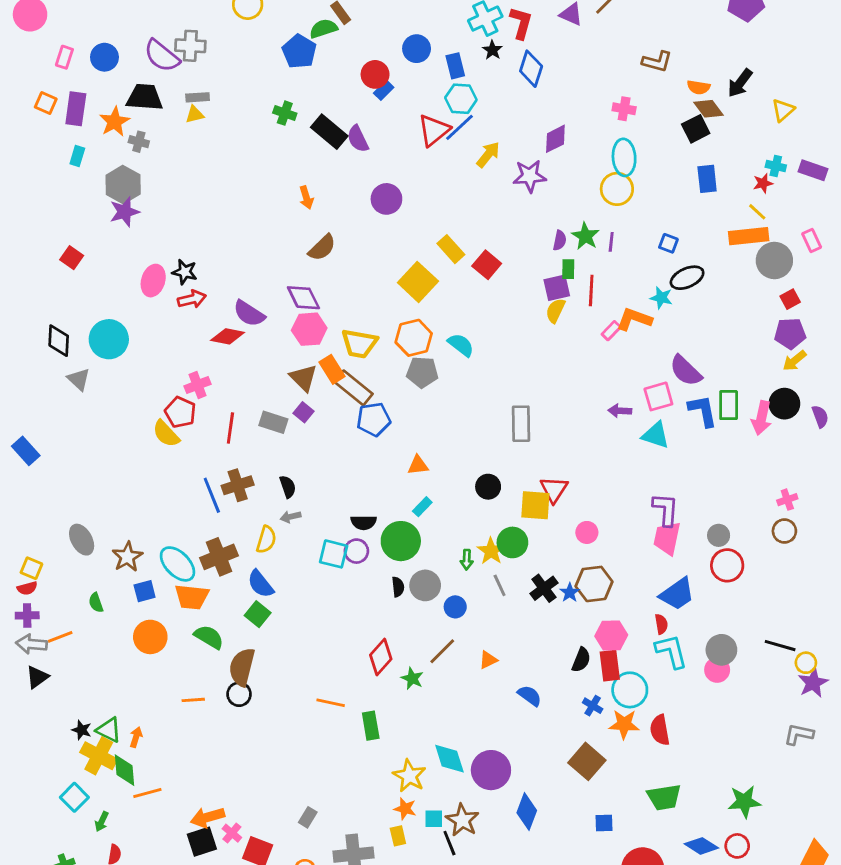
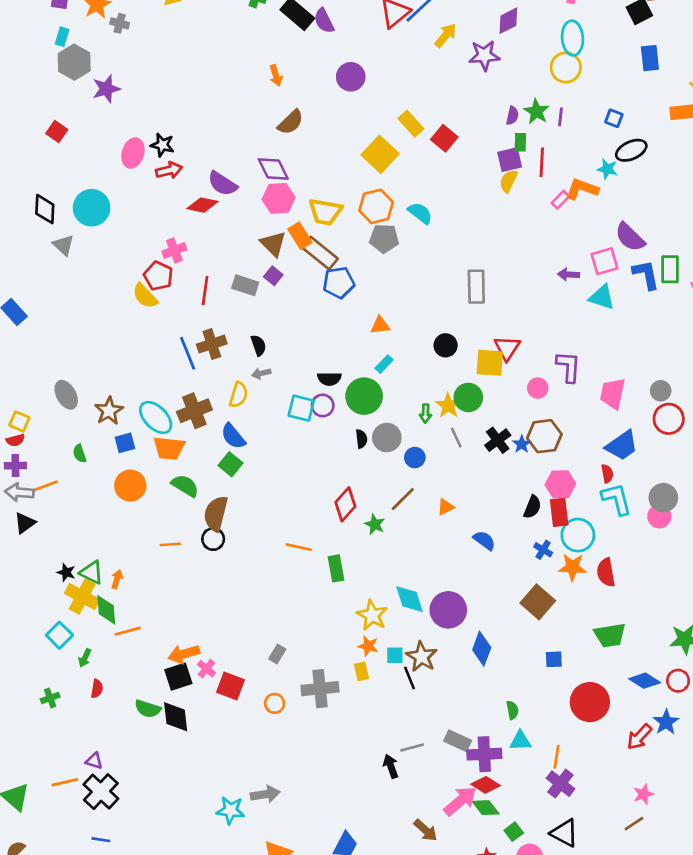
gray hexagon: (123, 185) -> (74, 62), moved
purple L-shape: (666, 510) -> (568, 367), moved

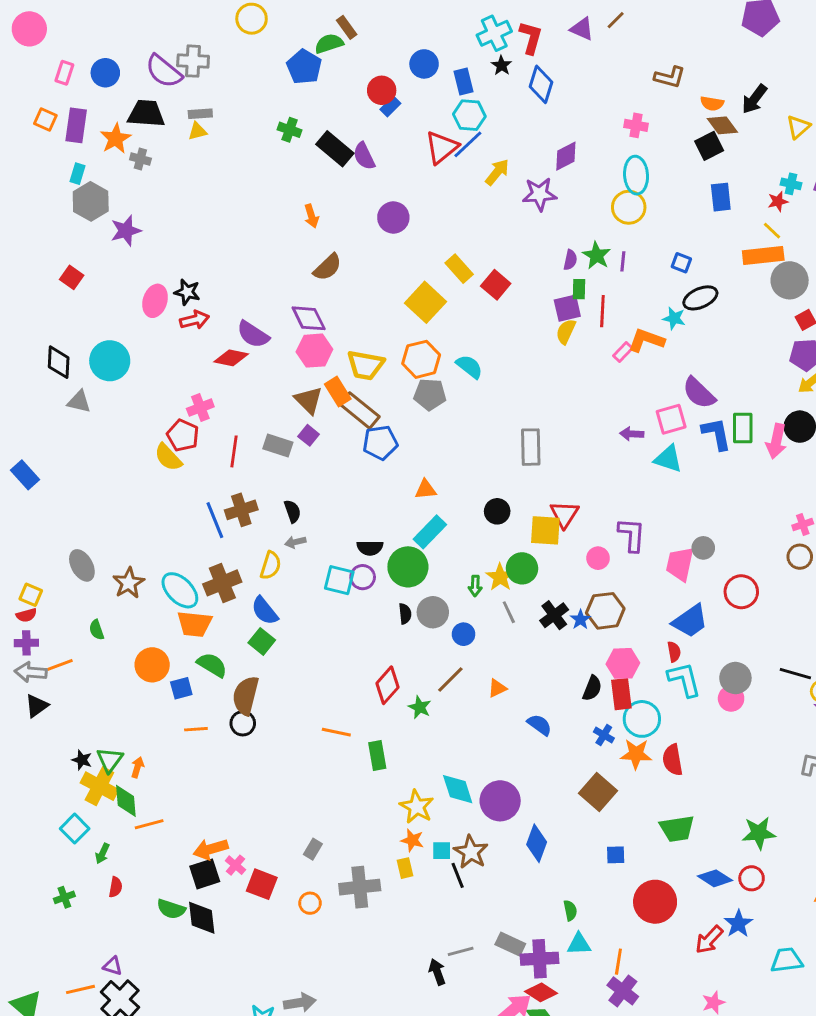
gray triangle: (63, 245) -> (79, 402), turned -30
cyan rectangle: (384, 364) -> (430, 532), size x1.6
gray circle: (661, 391) -> (703, 548), moved
blue square: (125, 443) -> (181, 688), moved
green triangle: (92, 572) -> (110, 760), turned 40

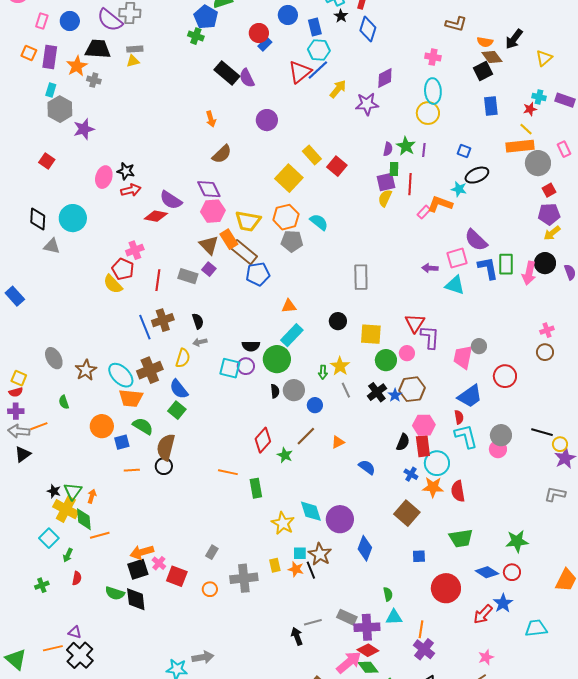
green cross: (290, 130) -> (196, 36), moved
red triangle: (564, 514) -> (415, 323), moved
green circle: (522, 568) -> (386, 360), moved
orange star: (412, 840) -> (296, 569), moved

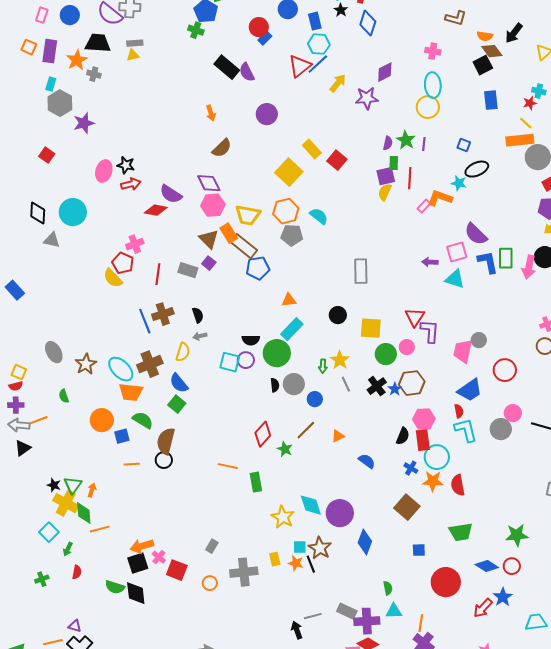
pink circle: (498, 449) -> (513, 413), moved

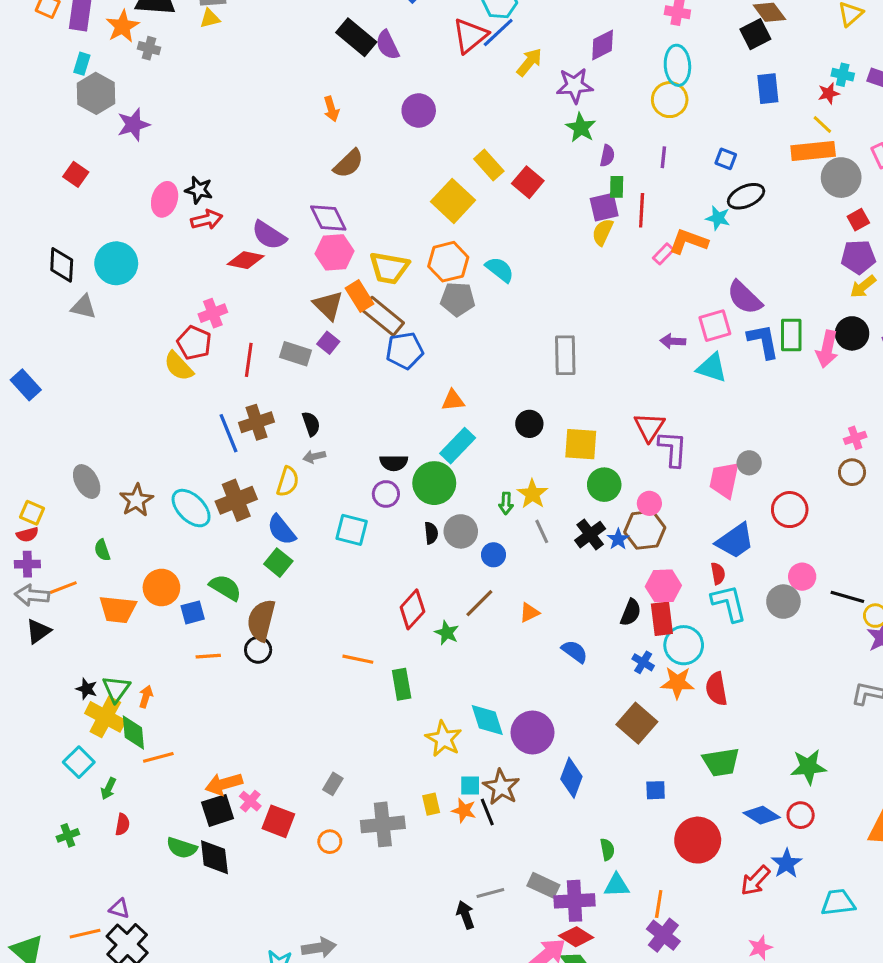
green star: (406, 140) -> (581, 128), moved
pink circle: (407, 347) -> (649, 503), moved
cyan square: (230, 362) -> (352, 530), moved
orange trapezoid: (131, 392) -> (118, 609), moved

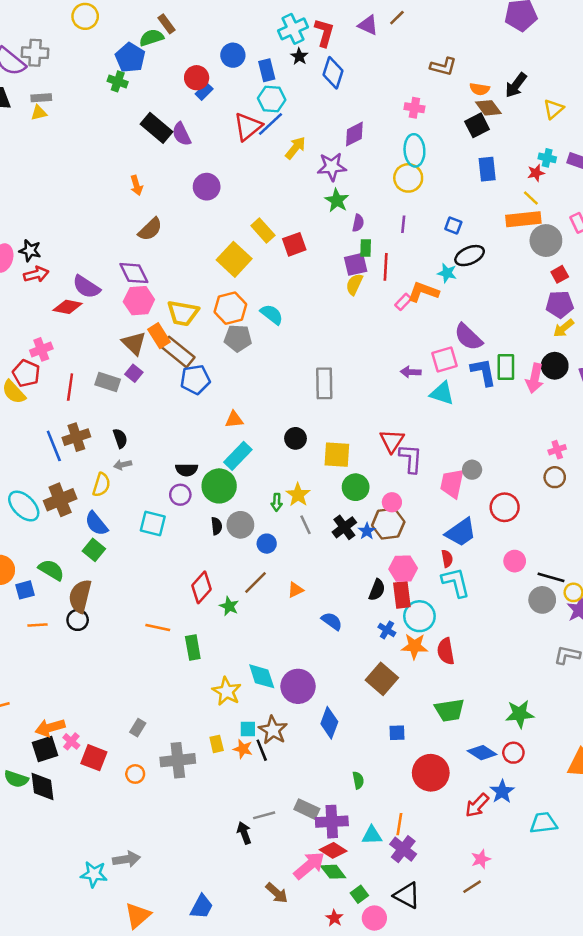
red square: (528, 182) -> (294, 244), turned 30
gray circle: (783, 602) -> (542, 600), moved
cyan triangle: (617, 885) -> (372, 835), moved

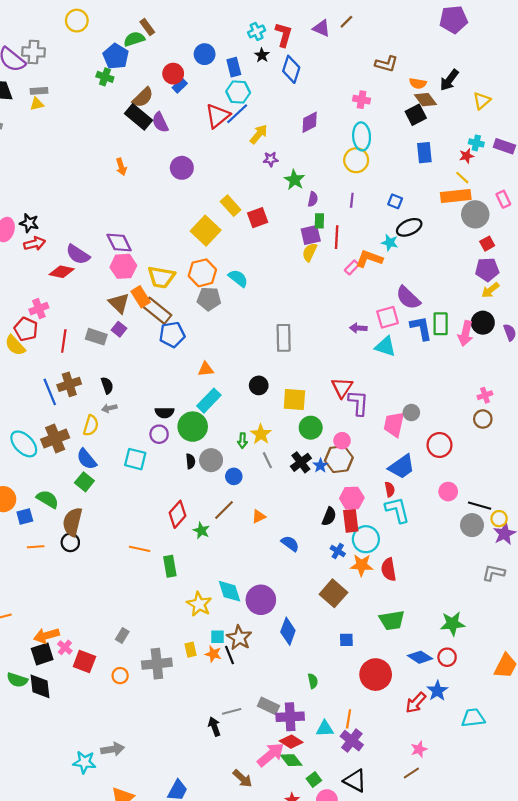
cyan cross: (293, 29) -> (257, 31), size x0.7
purple star: (332, 167) -> (271, 159), moved, size x0.6
brown semicircle: (150, 229) -> (143, 97), moved

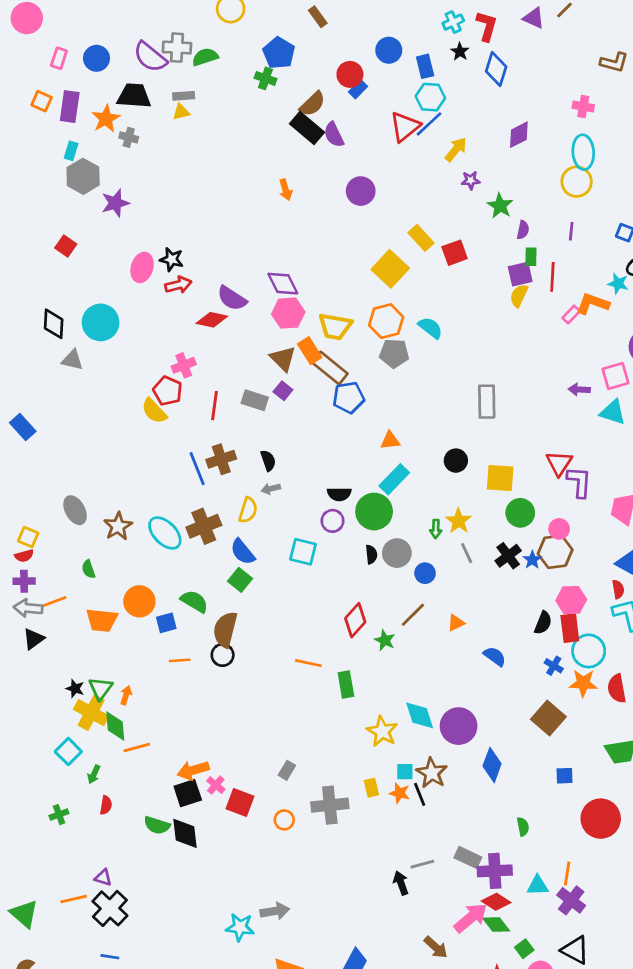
green semicircle: (134, 39) -> (205, 57), moved

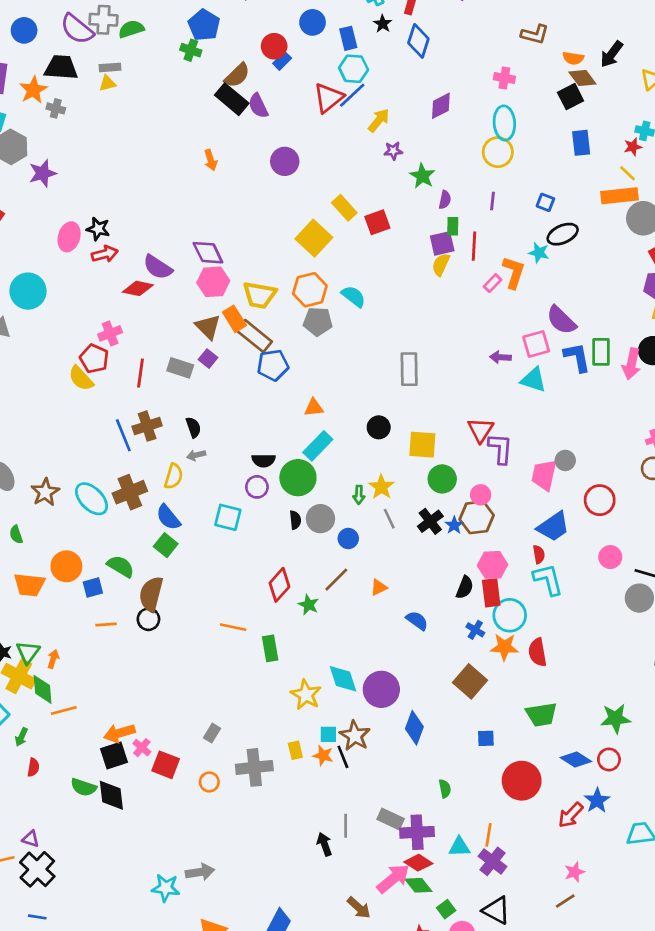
orange L-shape: (593, 304) -> (514, 273), turned 88
gray line: (422, 864) -> (346, 826), turned -75

